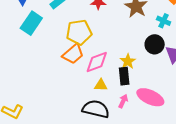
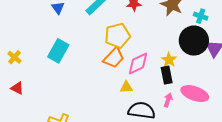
cyan rectangle: (31, 23) -> (58, 51), moved
black circle: (155, 44) -> (194, 41), size x1.5
yellow triangle: (101, 85) -> (126, 87), moved

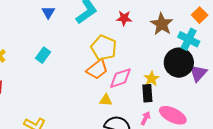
cyan cross: (201, 16) -> (189, 39), size x1.5
yellow pentagon: (117, 36) -> (104, 48), turned 30
cyan rectangle: (58, 51) -> (43, 55), size x0.7

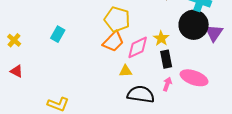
yellow star: (152, 79) -> (161, 38), moved

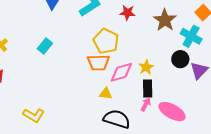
black circle: (194, 25) -> (180, 59), size x0.6
orange trapezoid: (113, 42) -> (98, 62), turned 35
pink arrow: (167, 84) -> (146, 104), moved

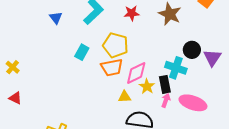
cyan cross: (191, 36) -> (176, 68), moved
cyan rectangle: (45, 46) -> (82, 52), moved
yellow star: (146, 67) -> (147, 86), moved

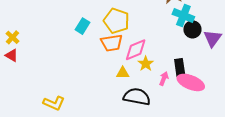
cyan cross: (176, 68) -> (183, 15), moved
black rectangle: (165, 84) -> (180, 67), moved
red triangle: (15, 98) -> (12, 55), moved

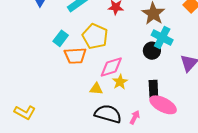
black circle: (192, 29) -> (152, 51), moved
orange trapezoid: (112, 43) -> (75, 56), moved
pink arrow: (164, 79) -> (135, 117), moved

